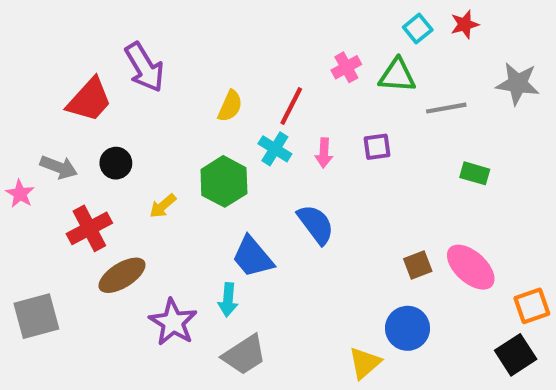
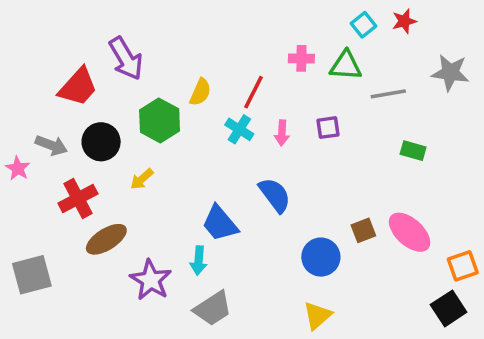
pink cross: (346, 67) -> (301, 58), turned 30
black circle: (116, 163) -> (101, 142), size x1.4
green hexagon: (224, 181) -> (160, 120), moved
blue circle: (408, 328) -> (321, 257), moved

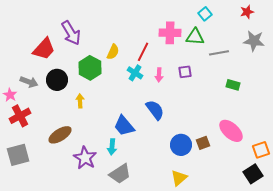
red star: (404, 21) -> (247, 12), moved
pink cross: (301, 58) -> (170, 33), size x1.5
yellow arrow: (142, 179) -> (80, 101), turned 128
red cross: (78, 199) -> (20, 116), moved
brown square: (363, 230) -> (203, 143), moved

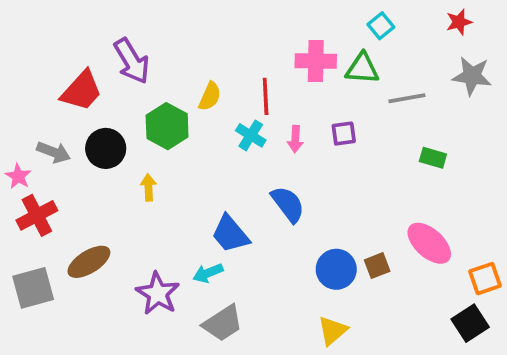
red line: (143, 52) -> (266, 96), turned -30
brown ellipse: (60, 135) -> (89, 262), moved
cyan arrow: (112, 147) -> (208, 273), turned 63

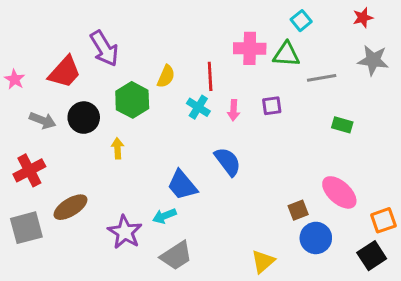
pink star: (18, 176) -> (15, 79), moved
blue circle: (336, 269) -> (316, 238), moved

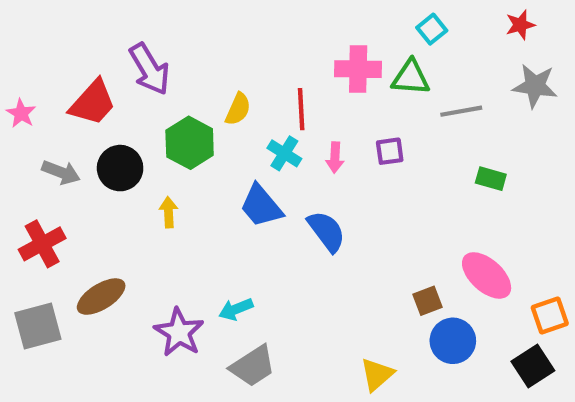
blue trapezoid: (182, 185) -> (261, 206), moved

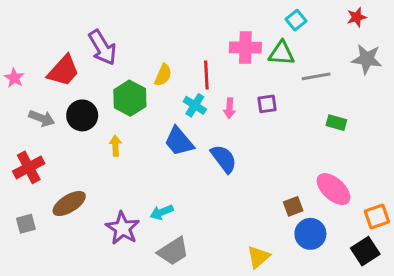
gray square: (38, 326) -> (26, 224), size x0.6

